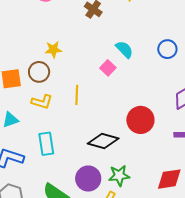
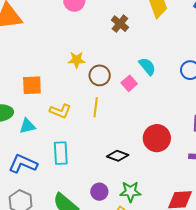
brown circle: (39, 72) -> (100, 75), moved
black diamond: (103, 141) -> (118, 156), size x0.7
purple circle: (88, 179) -> (99, 192), size x0.7

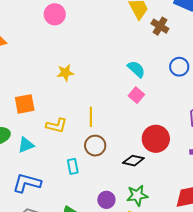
brown cross: (120, 24) -> (160, 26), moved
brown circle: (100, 75) -> (95, 146), moved
pink square: (129, 83) -> (136, 95), moved
cyan rectangle: (61, 153) -> (73, 166), moved, size x0.7
black diamond: (118, 156) -> (133, 161), moved

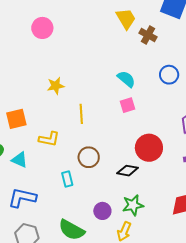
pink square: (136, 95) -> (128, 105), turned 35
yellow line: (91, 117) -> (81, 114), moved
cyan triangle: (26, 145) -> (19, 160), turned 48

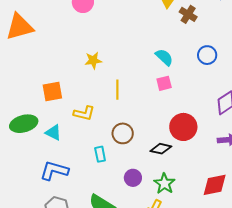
green star: (133, 205) -> (164, 184), turned -30
purple circle: (102, 211) -> (133, 178), moved

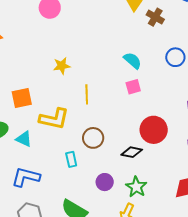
yellow L-shape: (84, 113) -> (54, 119), size x1.4

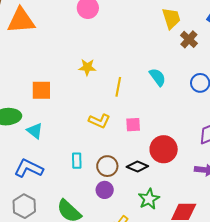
pink square: (133, 87) -> (133, 125), moved
yellow line: (87, 94) -> (118, 87), moved
yellow L-shape: (54, 119) -> (99, 121), moved, size x0.7
brown circle: (93, 138) -> (107, 166), moved
green star: (136, 187) -> (149, 199), moved

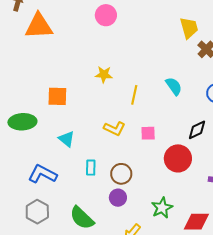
cyan triangle: (35, 131) -> (67, 139), moved
black diamond: (137, 166) -> (197, 130), moved, turned -50

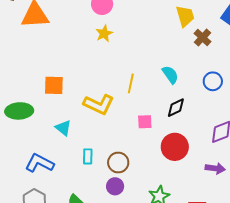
yellow star: (104, 74) -> (104, 34), moved, turned -30
yellow L-shape: (114, 128) -> (99, 104), moved, size x1.4
black diamond: (197, 130) -> (176, 108), moved

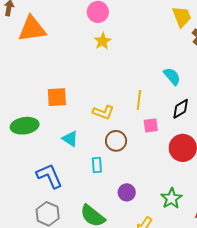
yellow line: (131, 83) -> (139, 100), moved
yellow L-shape: (99, 104) -> (103, 112), size x0.7
blue L-shape: (39, 163) -> (49, 176), turned 44
brown circle: (118, 163) -> (116, 141), moved

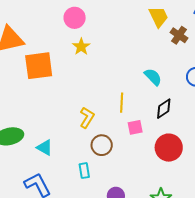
orange square: (57, 97) -> (39, 66), moved, size x1.4
yellow L-shape: (103, 112) -> (87, 118), turned -75
cyan triangle: (70, 139) -> (45, 148), moved

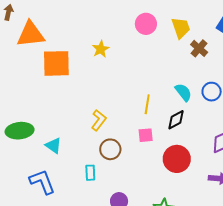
pink circle: (75, 18) -> (146, 24), moved
cyan semicircle: (153, 77) -> (183, 92), moved
yellow line: (122, 103) -> (147, 104), moved

